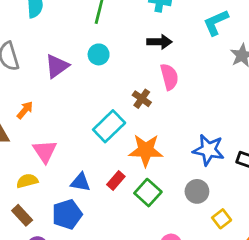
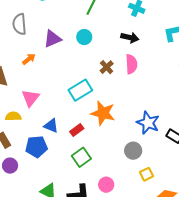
brown cross: (142, 99) -> (107, 67), moved
orange arrow: (25, 110) -> (29, 59), moved
green square: (148, 193) -> (81, 157), moved

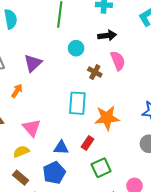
cyan circle: (84, 37) -> (76, 48), moved
cyan rectangle: (80, 90) -> (77, 103), turned -35
green square: (81, 157) -> (101, 168), turned 30

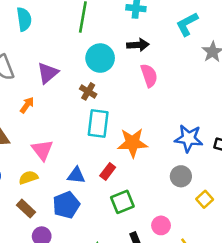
cyan circle: (76, 48) -> (100, 58), size x1.5
brown cross: (95, 72) -> (88, 91), moved

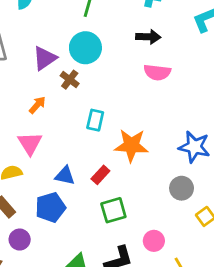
cyan circle: (100, 58) -> (85, 48), moved
pink semicircle: (149, 76) -> (157, 72), turned 110
brown cross: (88, 91) -> (70, 80), moved
orange arrow: (27, 105) -> (37, 105), moved
cyan rectangle: (98, 124) -> (95, 120), size x0.7

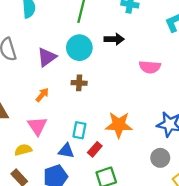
black arrow: (148, 37) -> (114, 39), moved
pink semicircle: (157, 72) -> (150, 67), moved
brown cross: (70, 80) -> (79, 83), moved, turned -32
cyan rectangle: (95, 120) -> (79, 130), moved

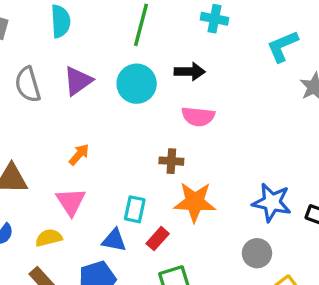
purple triangle: (47, 57) -> (78, 81), moved
pink semicircle: (150, 67) -> (198, 116), moved
brown cross: (79, 83) -> (171, 161), moved

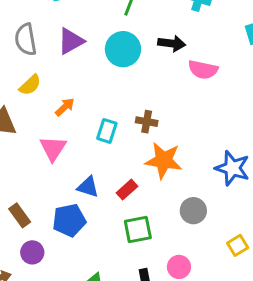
pink semicircle: (198, 116) -> (203, 70), moved
cyan rectangle: (135, 209) -> (107, 131), moved
yellow semicircle: (49, 238) -> (30, 85), moved, turned 145
gray circle: (257, 253) -> (193, 211), moved

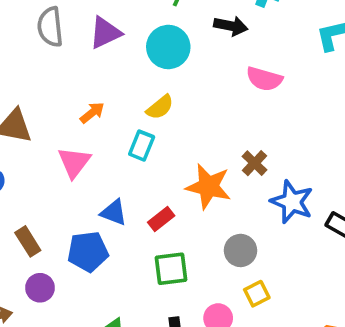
black arrow: (172, 43) -> (231, 26), moved
yellow semicircle: (30, 85) -> (160, 107), moved
brown cross: (147, 122) -> (254, 163), moved, turned 30
yellow square: (238, 245) -> (257, 294), moved

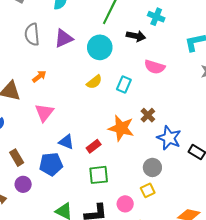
orange arrow: (92, 113) -> (39, 76), moved
cyan rectangle: (142, 146) -> (124, 85), moved
gray circle: (240, 250) -> (152, 167), moved

